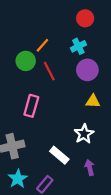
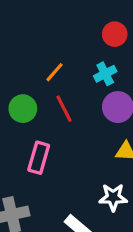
green circle: (26, 61) -> (23, 109), moved
white star: (84, 134) -> (113, 197), turned 30

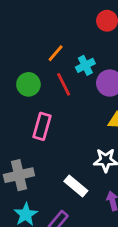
cyan cross: (105, 74) -> (85, 65), moved

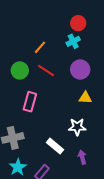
cyan cross: (85, 65) -> (73, 41), moved
red line: (64, 84) -> (46, 70), turned -30

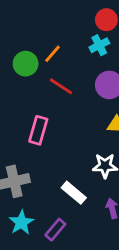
green circle: (20, 70) -> (26, 64), moved

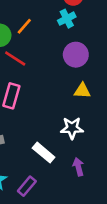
red line: (61, 86) -> (15, 59), moved

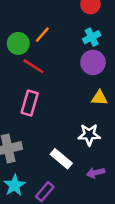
cyan cross: (67, 19) -> (92, 37), moved
purple arrow: (78, 167) -> (95, 173), turned -90

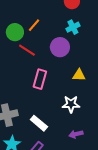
purple circle: (93, 62) -> (60, 47), moved
pink rectangle: (30, 103) -> (40, 79), moved
white rectangle: (61, 159) -> (39, 123), moved

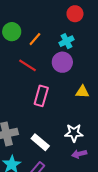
cyan cross: (73, 27) -> (67, 41), moved
green circle: (15, 32) -> (12, 32), moved
white star: (71, 104) -> (74, 133), moved

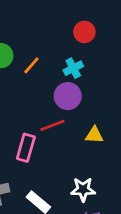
red line: (28, 65) -> (52, 125), moved, turned -54
pink rectangle: (41, 96) -> (26, 148), moved

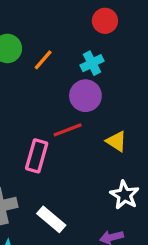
yellow triangle: (94, 135) -> (116, 141), turned 30
white star: (83, 190) -> (125, 195), moved, turned 30

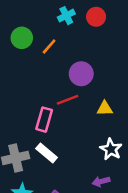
cyan cross: (92, 63) -> (66, 16), moved
yellow triangle: (116, 141) -> (105, 108), turned -35
white rectangle: (51, 219) -> (47, 153), moved

